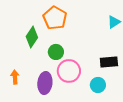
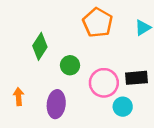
orange pentagon: (55, 18) -> (98, 23), moved
pink circle: (69, 71) -> (104, 83), moved

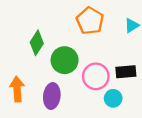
green circle: (70, 65) -> (65, 60), size x1.5
orange arrow: (19, 97) -> (17, 89), size x1.5

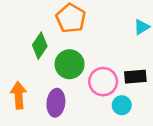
orange pentagon: (90, 21) -> (71, 18), moved

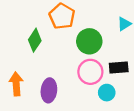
green circle: (70, 64) -> (89, 41), moved

